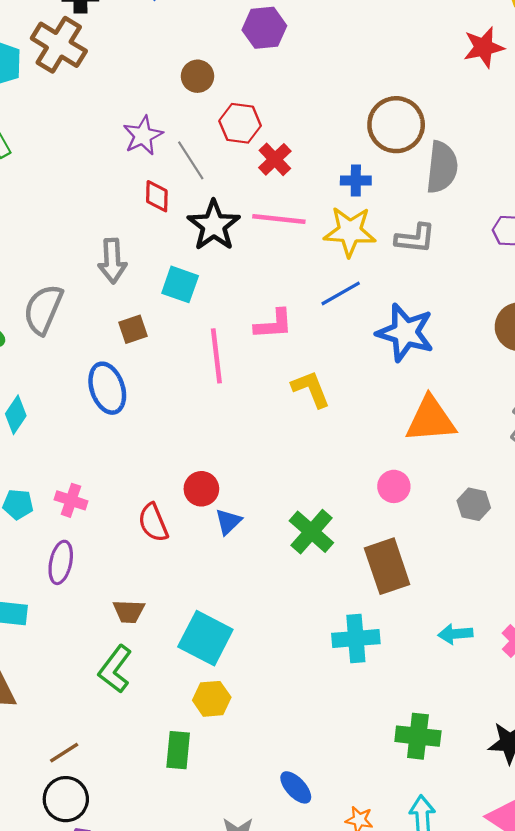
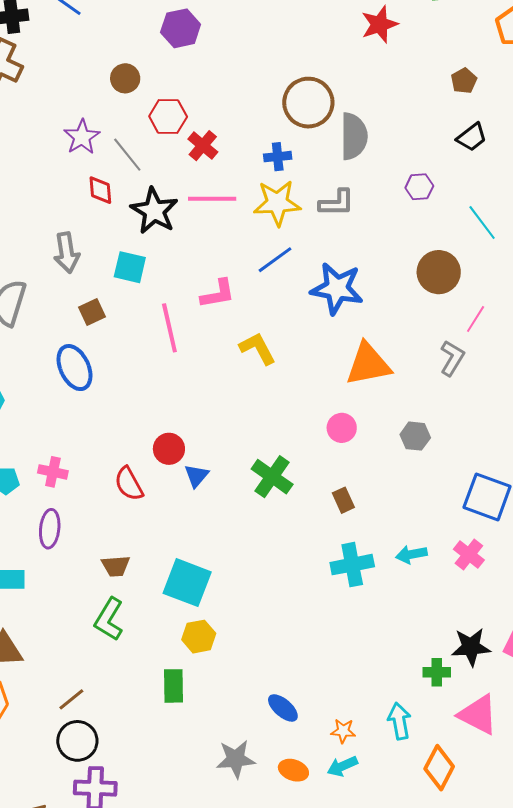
brown rectangle: (387, 566) -> (343, 500), size x0.5
cyan cross: (356, 638) -> (352, 565), moved
green cross: (418, 736) -> (437, 672), moved, size x0.7

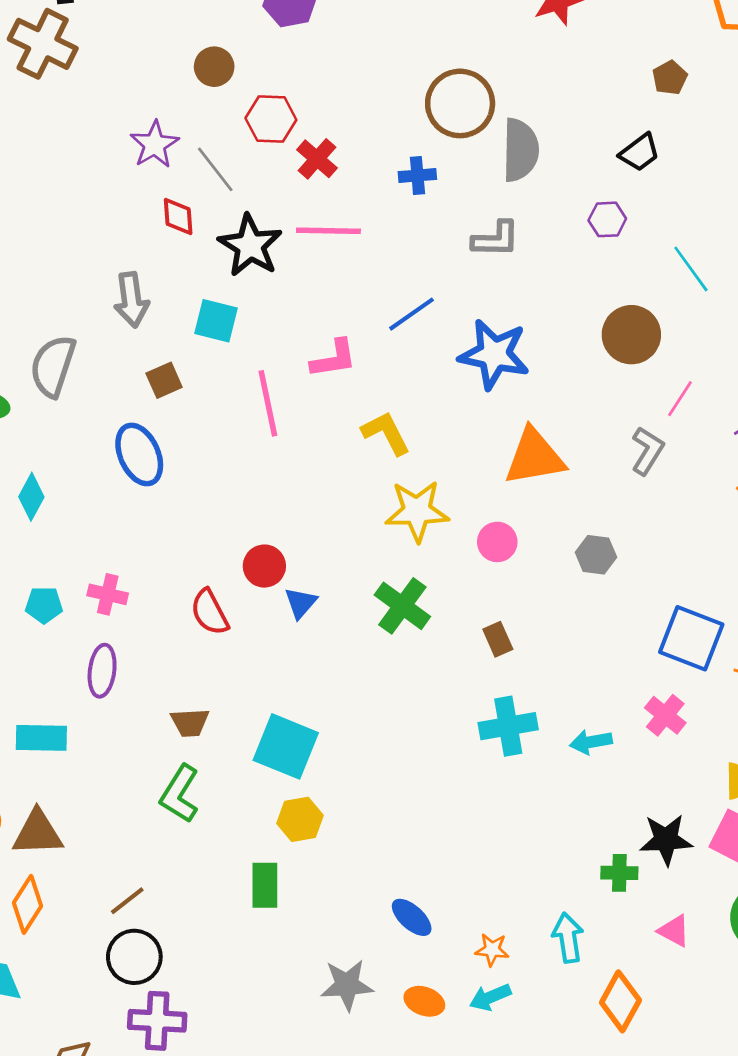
black trapezoid: (472, 137) -> (640, 153), moved
yellow star: (277, 203) -> (417, 511), moved
cyan arrow: (411, 554) -> (591, 742), moved
pink triangle: (478, 715) -> (674, 931), size x0.6

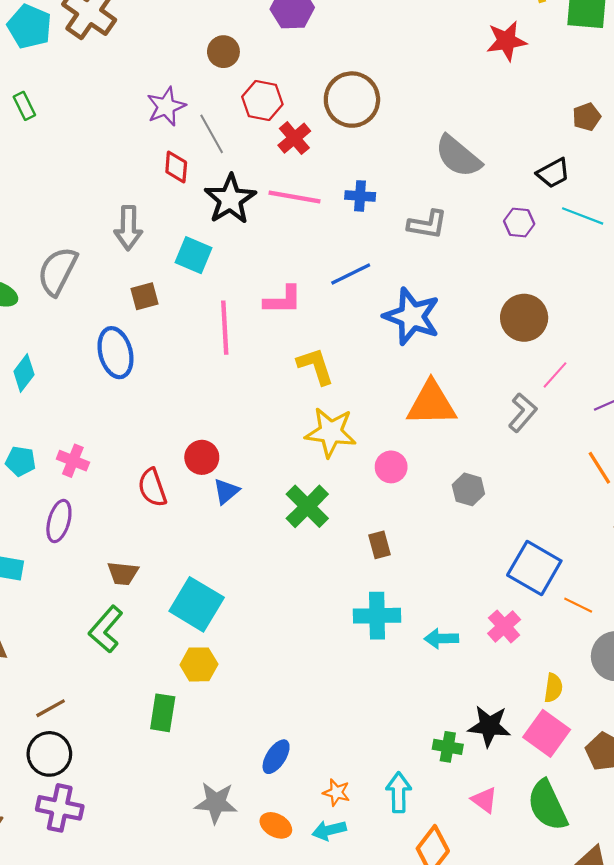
brown circle: (460, 103) -> (352, 100), moved
gray semicircle: (520, 150) -> (458, 156), turned 120
blue cross: (417, 176) -> (360, 196), moved
cyan line: (691, 269) -> (583, 216), moved, turned -42
blue ellipse: (412, 917) -> (276, 757), turned 72

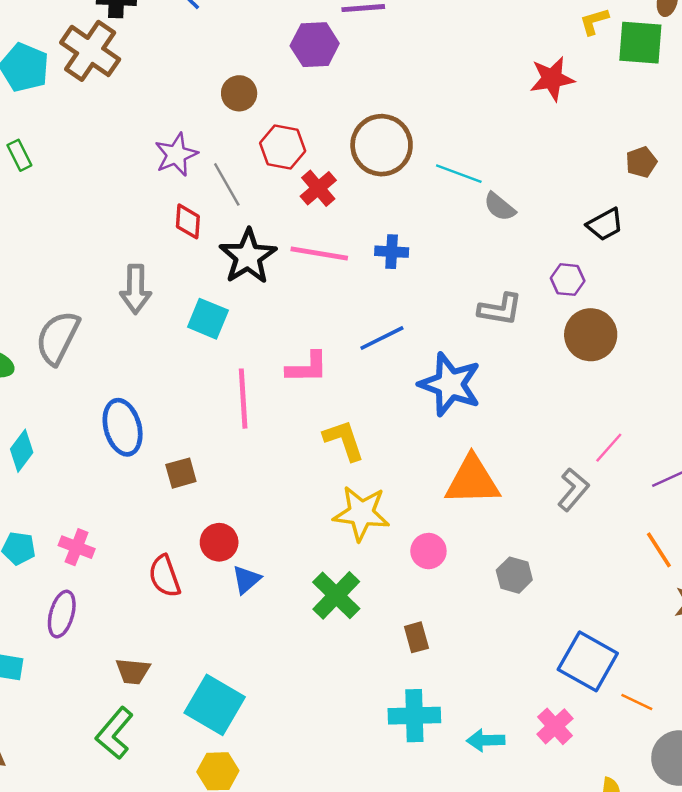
gray semicircle: (458, 156) -> (500, 207), size x0.6
cyan line: (583, 216) -> (459, 174), moved
gray L-shape: (427, 224) -> (500, 309), moved
brown square: (145, 296) -> (181, 473), moved
brown circle: (524, 318) -> (591, 335), moved

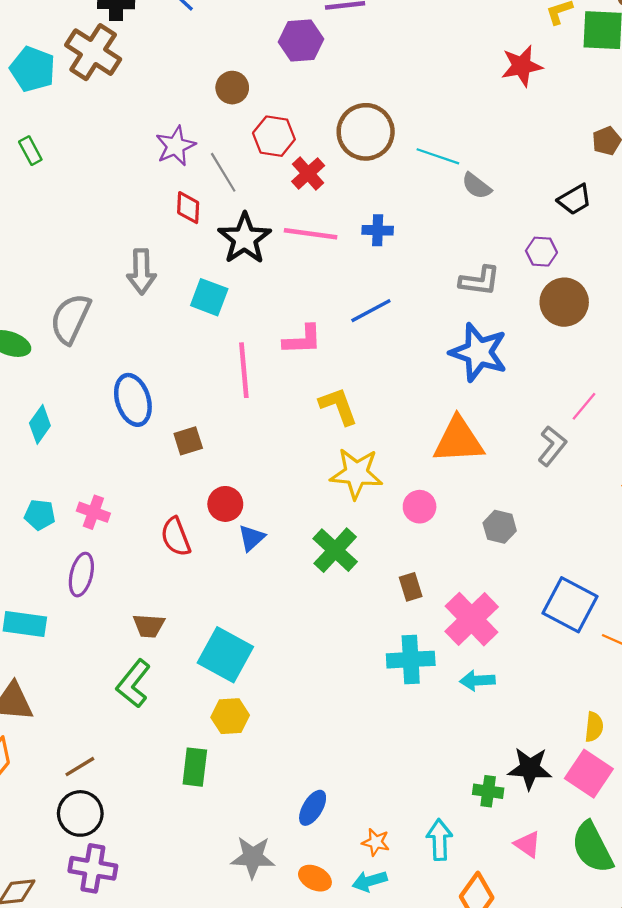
blue star: (450, 384) -> (479, 352), moved
pink cross: (555, 726) -> (472, 619), moved, size x1.6

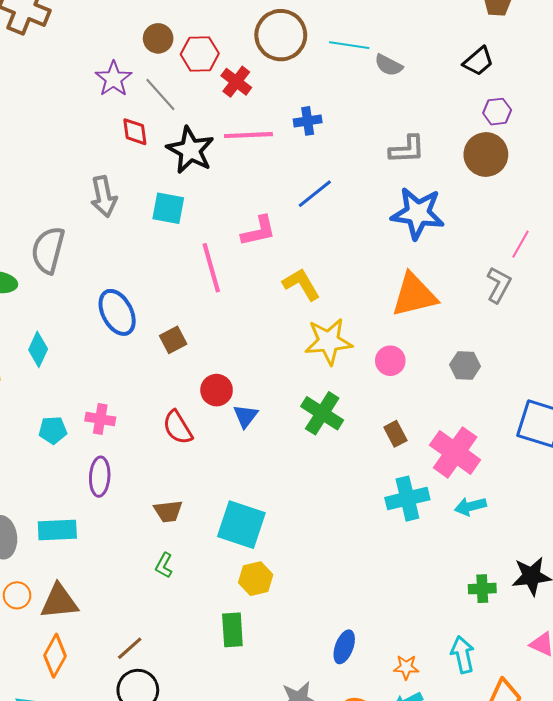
brown circle: (232, 88) -> (158, 38), moved
purple hexagon: (541, 252) -> (497, 112), moved
green L-shape: (133, 684) -> (164, 565), size x0.6
green cross: (488, 791) -> (482, 589), moved

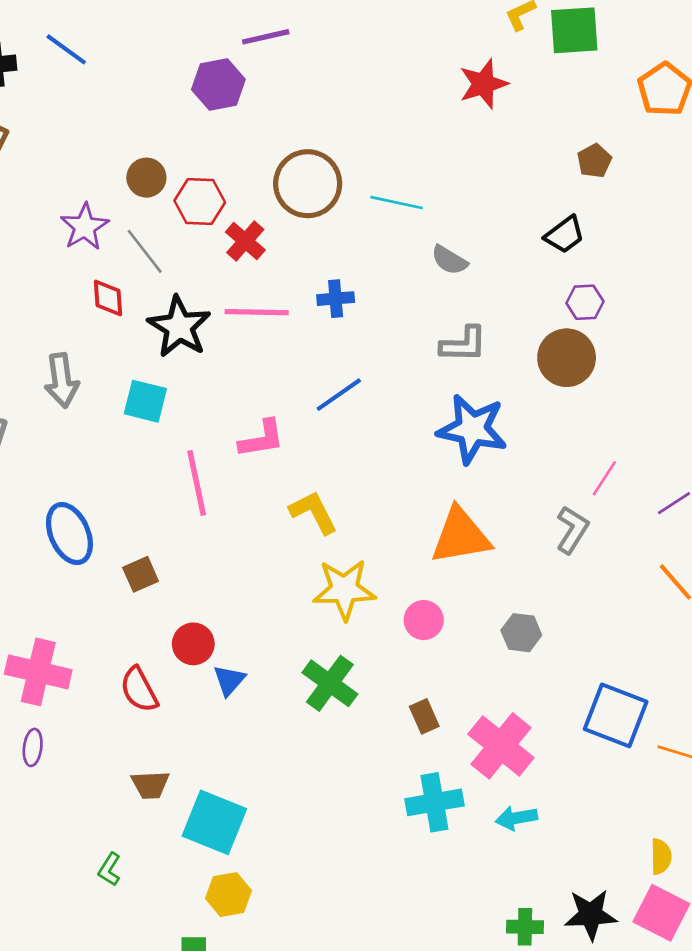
gray semicircle: (389, 65) -> (449, 260), moved
pink cross: (100, 419) -> (38, 672), size x1.6
purple ellipse: (100, 477) -> (33, 747), size x0.7
brown trapezoid: (168, 511) -> (150, 785), moved

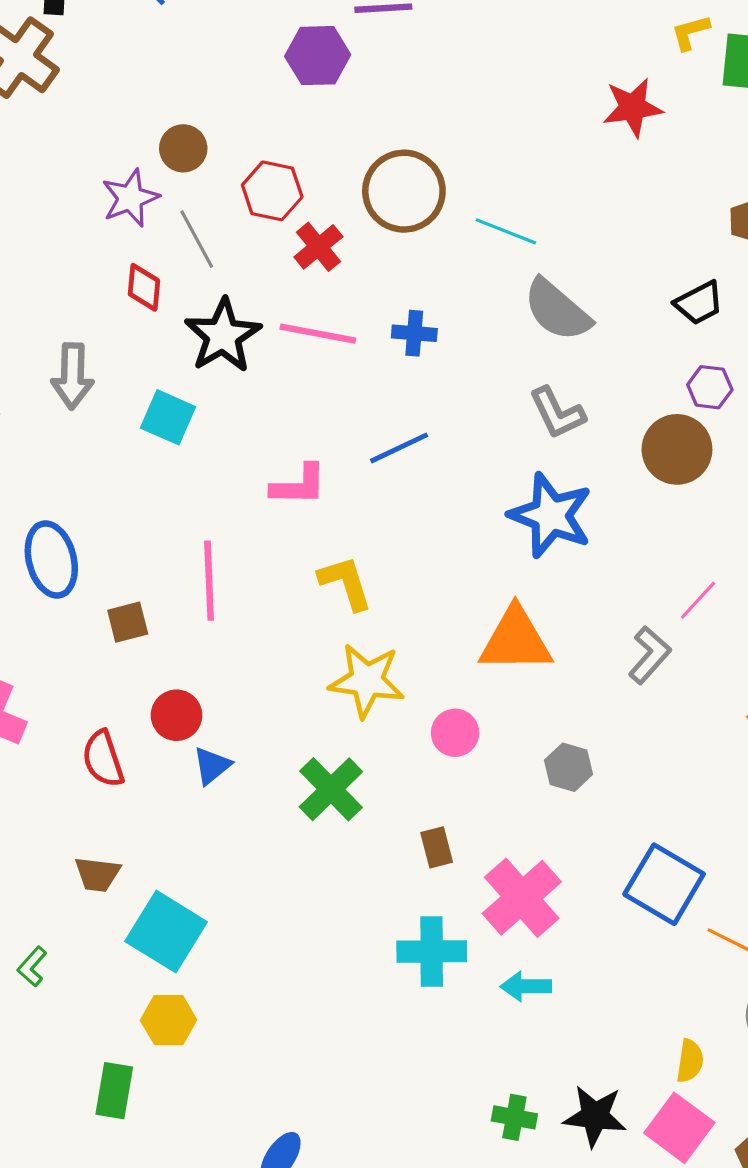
brown circle: (146, 178) -> (183, 148), moved
gray semicircle: (449, 260) -> (557, 310), size x1.6
gray L-shape: (463, 344) -> (557, 413), turned 54
pink line: (197, 483) -> (209, 581), moved

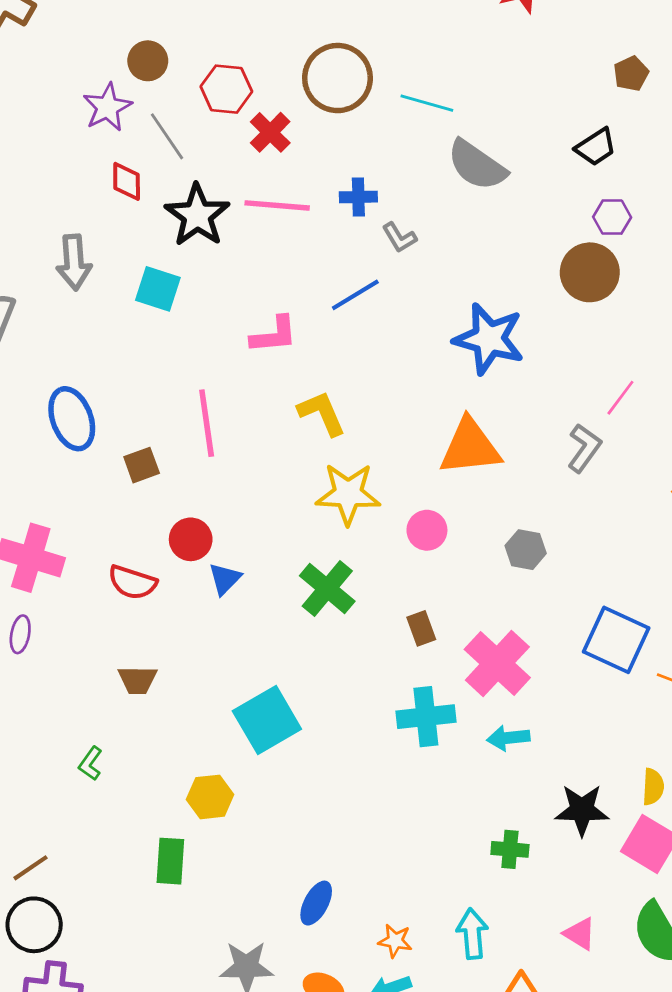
gray L-shape: (557, 413) -> (399, 237), moved, size x0.7
red semicircle: (103, 759) -> (132, 582), turned -48
cyan square: (166, 932) -> (267, 720), moved, turned 34
black star: (595, 1116) -> (582, 810), moved

